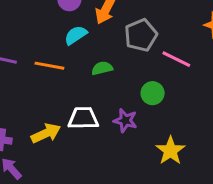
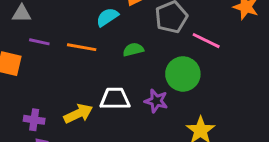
green circle: (153, 93) -> (183, 74), size x1.5

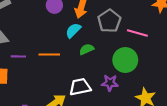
cyan semicircle: (107, 17) -> (73, 30), moved

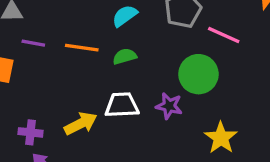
green semicircle: (87, 49) -> (125, 56), moved

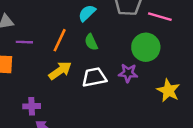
orange line: (82, 48) -> (60, 40), turned -65
green semicircle: (125, 56) -> (91, 42), turned -91
yellow arrow: (81, 124) -> (60, 71), moved

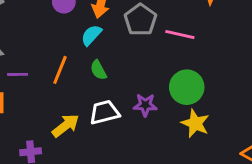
green circle: (146, 47) -> (187, 87), moved
yellow arrow: (60, 71) -> (66, 126), moved

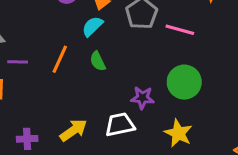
white trapezoid: (104, 112) -> (120, 125), moved
yellow star: (195, 123) -> (178, 133), moved
yellow arrow: (66, 126) -> (73, 130), moved

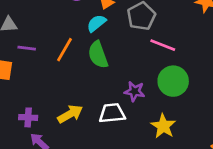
pink line: (180, 30) -> (163, 45), moved
green semicircle: (98, 61) -> (98, 55), size x1.5

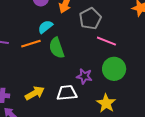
cyan semicircle: (96, 23) -> (45, 27), moved
orange line: (64, 50) -> (31, 44), turned 42

